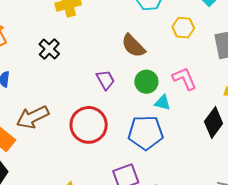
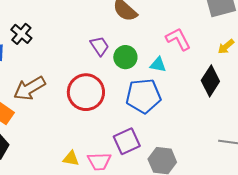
black cross: (49, 49) -> (21, 34), moved
green circle: (146, 82) -> (125, 57), moved

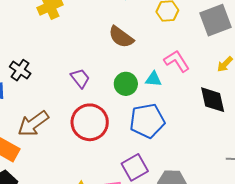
purple trapezoid: (100, 46) -> (80, 78), moved
cyan triangle: (158, 65) -> (153, 79), moved
black diamond: (210, 81) -> (213, 100), turned -40

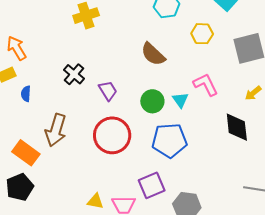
black cross: (20, 70) -> (74, 74), moved
cyan triangle: (153, 79) -> (180, 100), turned 42
brown arrow: (33, 124) -> (56, 130), turned -44

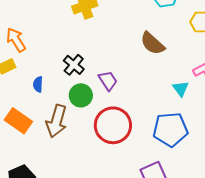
blue semicircle: (26, 94) -> (38, 84), moved
green circle: (152, 101) -> (81, 95), moved
orange rectangle: (26, 153) -> (18, 121), moved

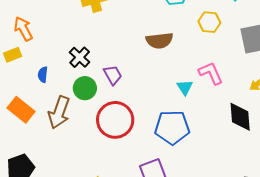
brown semicircle: (152, 43) -> (159, 41), turned -52

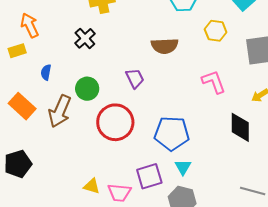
black cross: (80, 57) -> (85, 38), moved
purple trapezoid: (113, 75) -> (135, 78), moved
cyan triangle: (185, 87) -> (183, 167), moved

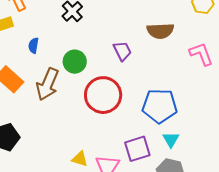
brown semicircle: (165, 46) -> (160, 31), moved

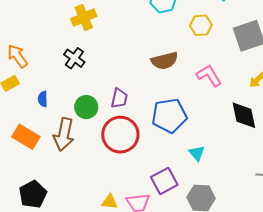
purple trapezoid: (122, 51) -> (119, 98), moved, turned 50
blue pentagon: (160, 106) -> (169, 116), moved
cyan triangle: (171, 140) -> (197, 153), moved

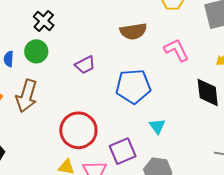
purple trapezoid: (119, 98) -> (85, 65), turned 45
green circle: (86, 107) -> (36, 51), moved
red circle: (120, 135) -> (78, 130), moved

